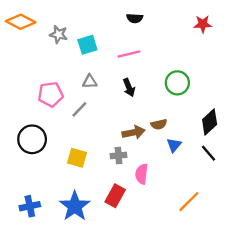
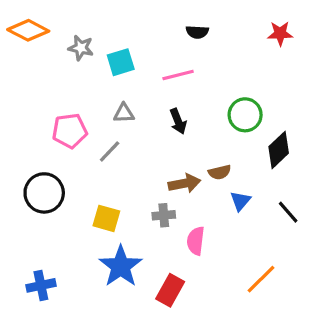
black semicircle: (135, 18) -> (197, 32), moved
black diamond: (210, 122) -> (279, 150), moved
red rectangle: (115, 196) -> (170, 290), moved
blue star: (75, 206) -> (121, 266), moved

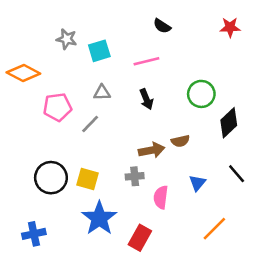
orange diamond: (28, 30) -> (23, 73), moved
black semicircle: (197, 32) -> (162, 26), turned 30
black circle: (44, 193) -> (51, 178), moved
blue triangle: (240, 201) -> (197, 183), moved

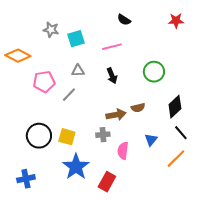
black diamond: (229, 123) -> (175, 107), moved
orange line: (214, 229) -> (176, 159), moved

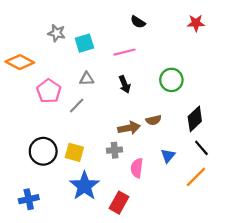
pink pentagon: (44, 82) -> (49, 91), turned -30

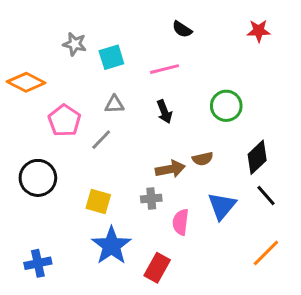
black circle: (43, 151) -> (38, 178), moved
blue triangle: (168, 156) -> (222, 206), size x1.5
orange line: (196, 177) -> (266, 253), moved

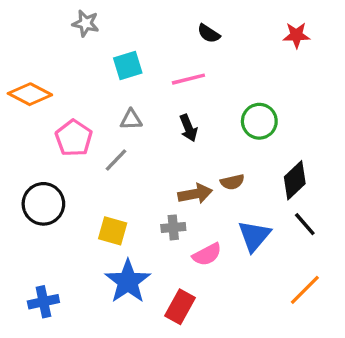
gray star: (75, 44) -> (86, 23), moved
pink semicircle: (181, 222) -> (207, 254), turned -125

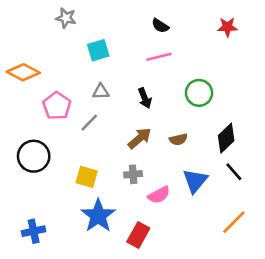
pink line: (188, 79) -> (159, 57), moved
brown arrow: (195, 194) -> (140, 138), moved, turned -30

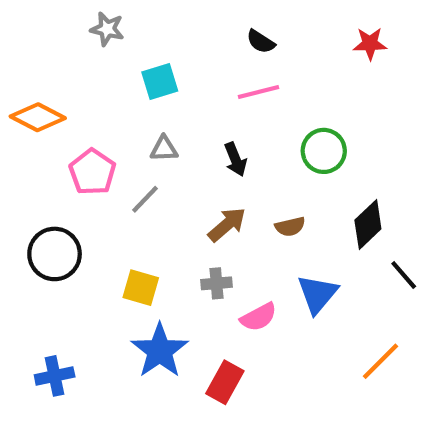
black line: (234, 172) -> (404, 275), moved

